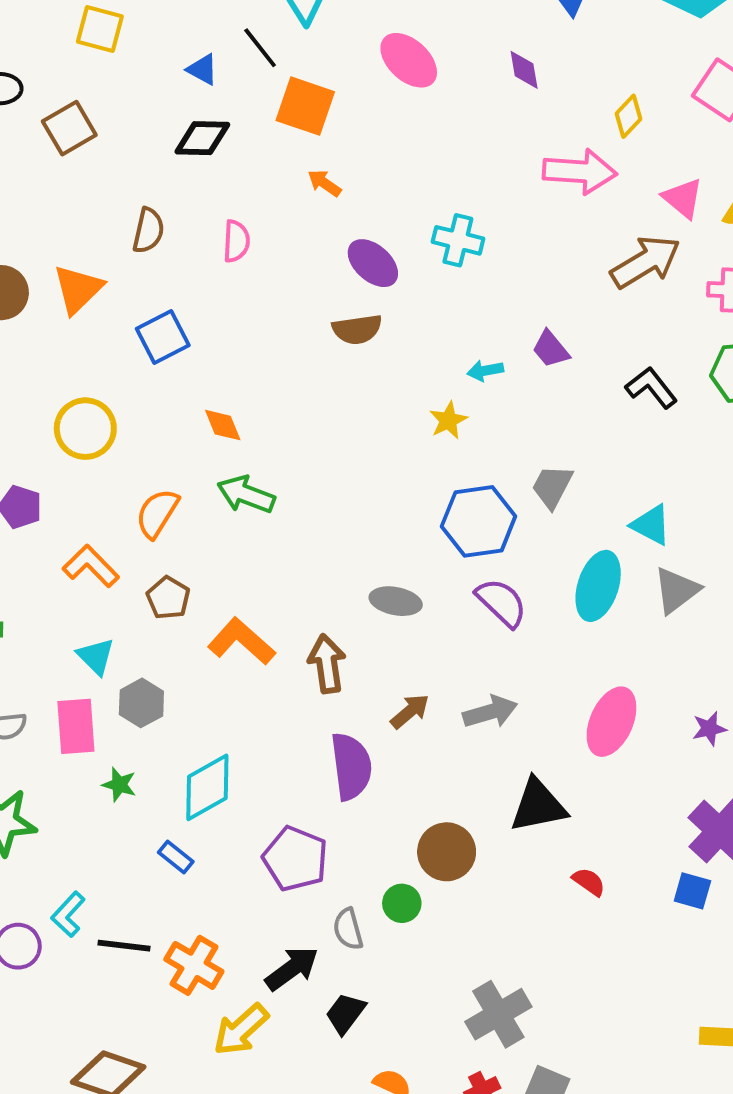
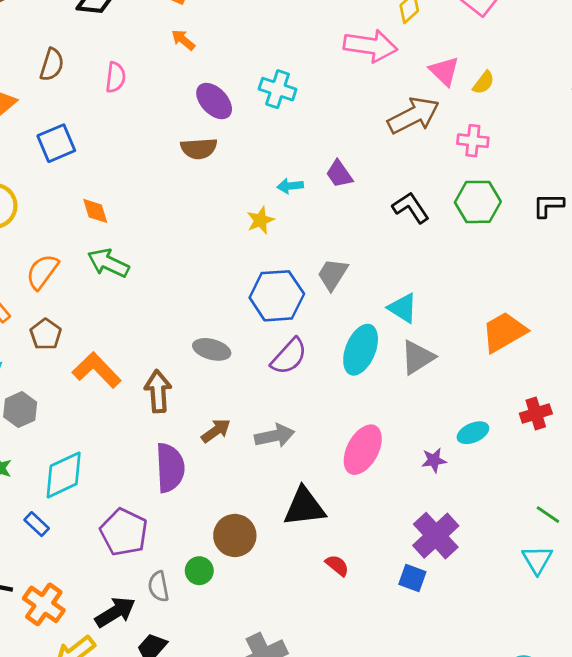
purple semicircle: (501, 602) -> (289, 356), turned 84

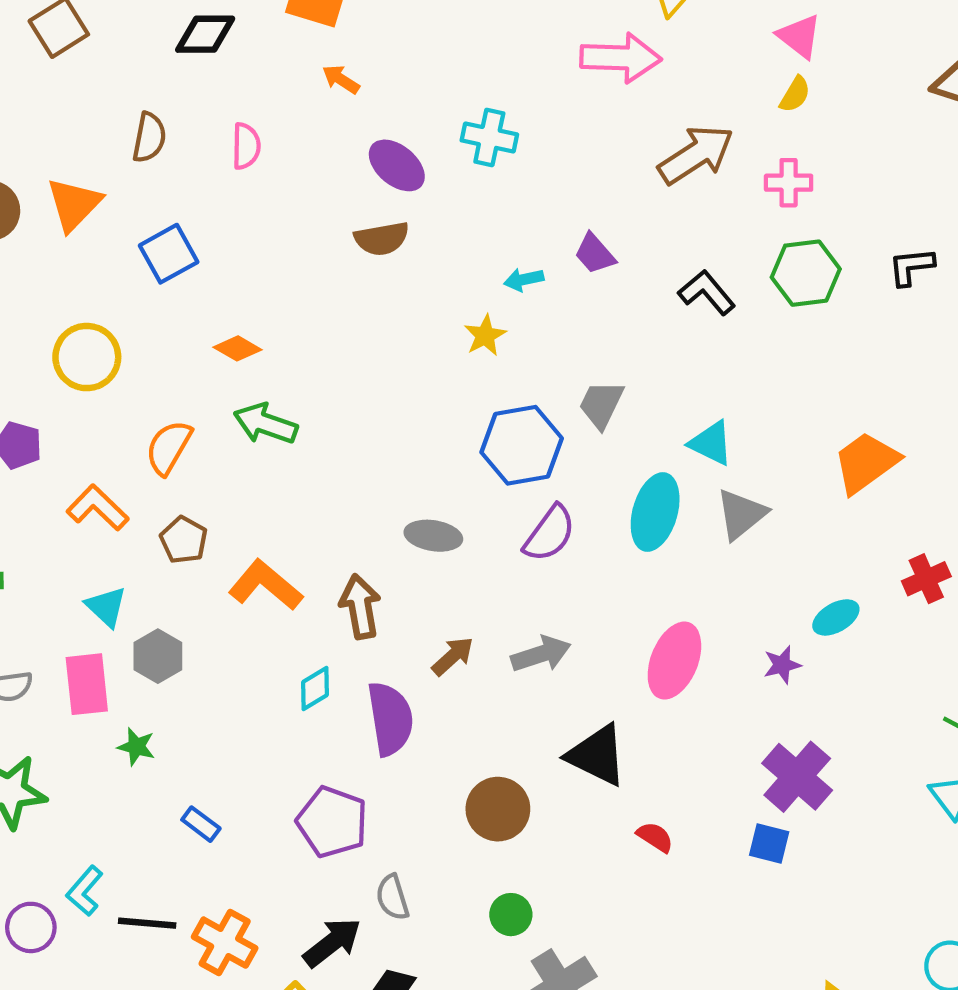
pink triangle: (444, 71) -> (799, 36), moved
orange diamond: (95, 211) -> (237, 348), turned -36
cyan diamond: (64, 475) -> (315, 689), moved, size x0.6
black triangle: (304, 507) -> (597, 755), turned 39
green circle: (199, 571) -> (511, 915), moved

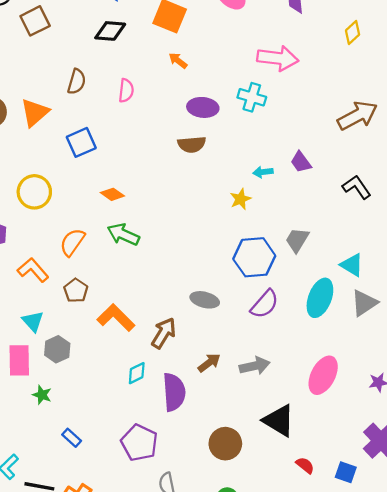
pink arrow: (621, 58) -> (278, 58), moved
purple ellipse: (397, 165) -> (203, 107), turned -40
brown arrow: (360, 607) -> (164, 333), turned 36
blue square: (769, 843) -> (346, 472), moved

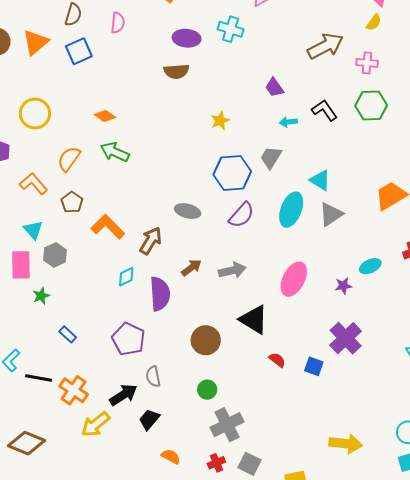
blue square: (81, 142) -> (79, 51), moved
cyan arrow: (263, 172) -> (288, 122), moved
green star: (42, 395) -> (41, 296), turned 30

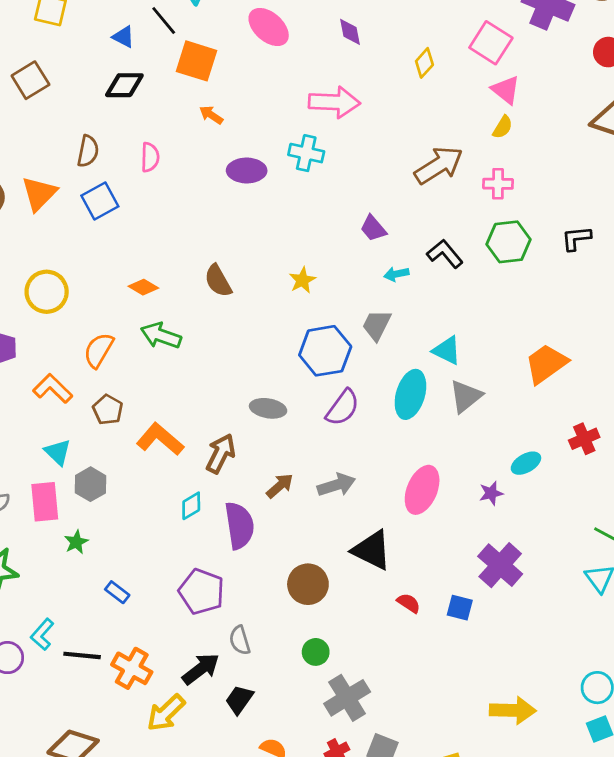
brown semicircle: (176, 71) -> (218, 281), moved, turned 70

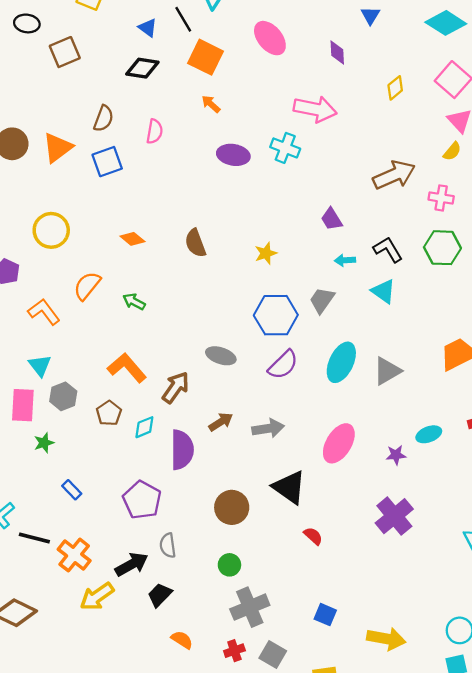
green arrow: (161, 336) -> (134, 302), moved, size x0.7
cyan triangle: (447, 350) -> (384, 291), moved
brown pentagon: (108, 410) -> (109, 413), moved
blue square: (460, 608) -> (325, 615), moved

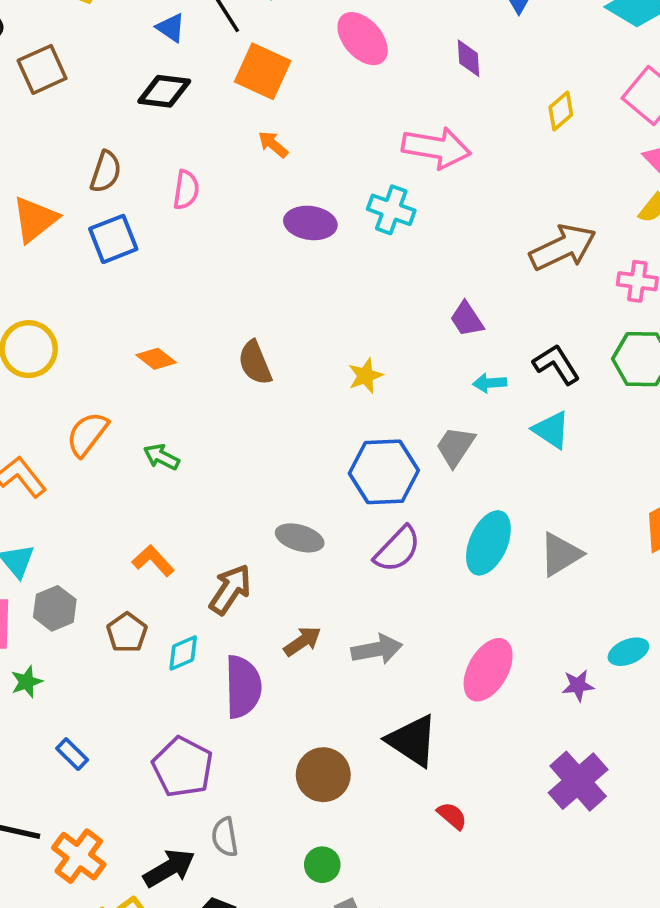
orange L-shape: (127, 368) -> (153, 561), size x0.7

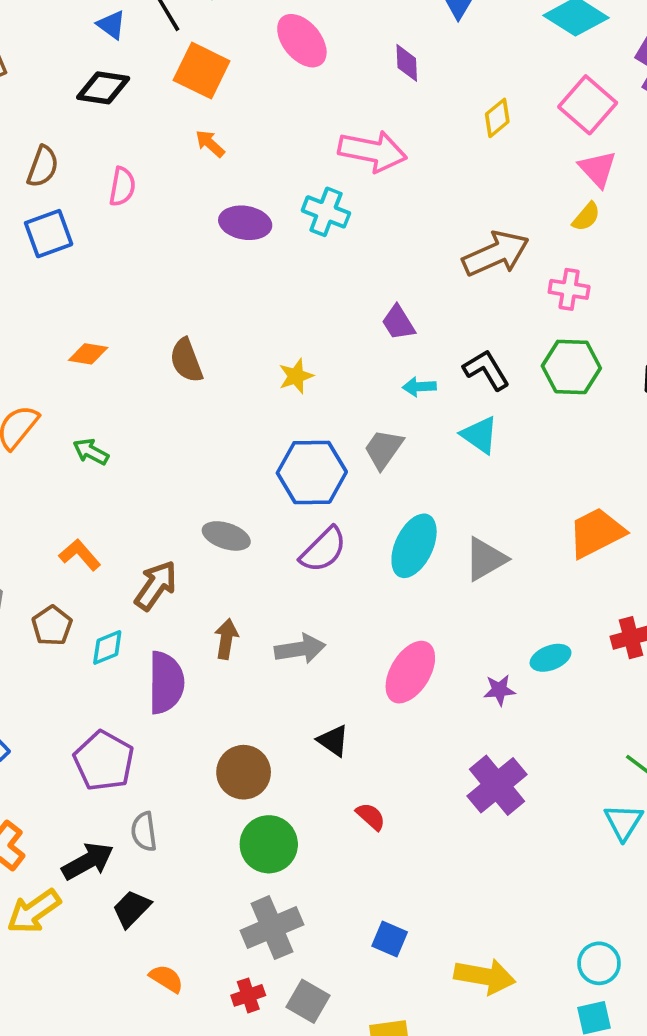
orange diamond: (156, 359) -> (88, 354), turned -30
brown arrow: (302, 641) -> (226, 639), turned -48
black triangle: (412, 741) -> (333, 741), size x0.6
green circle: (322, 865) -> (269, 844), moved, size x1.6

